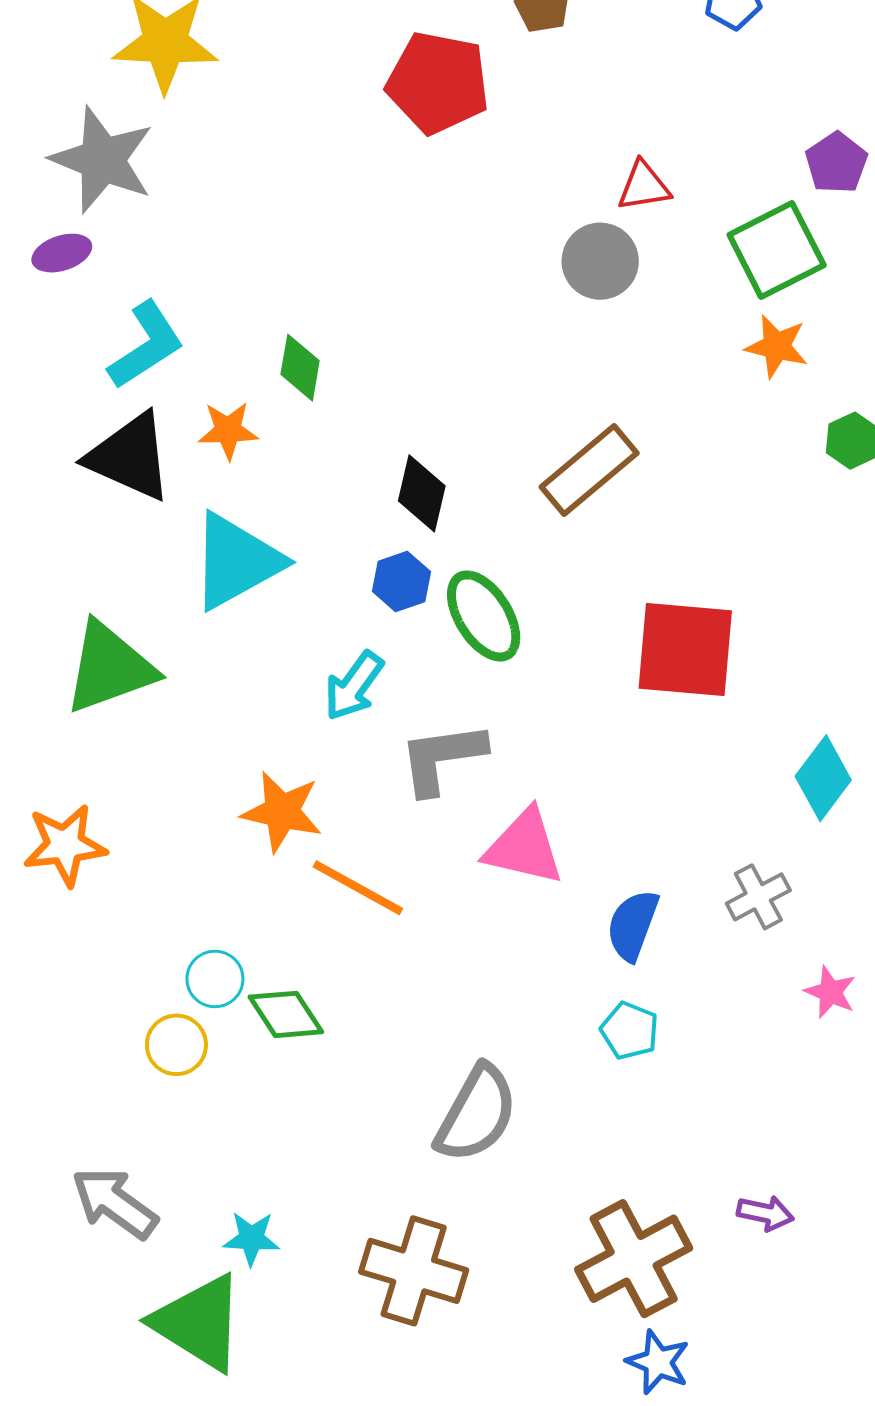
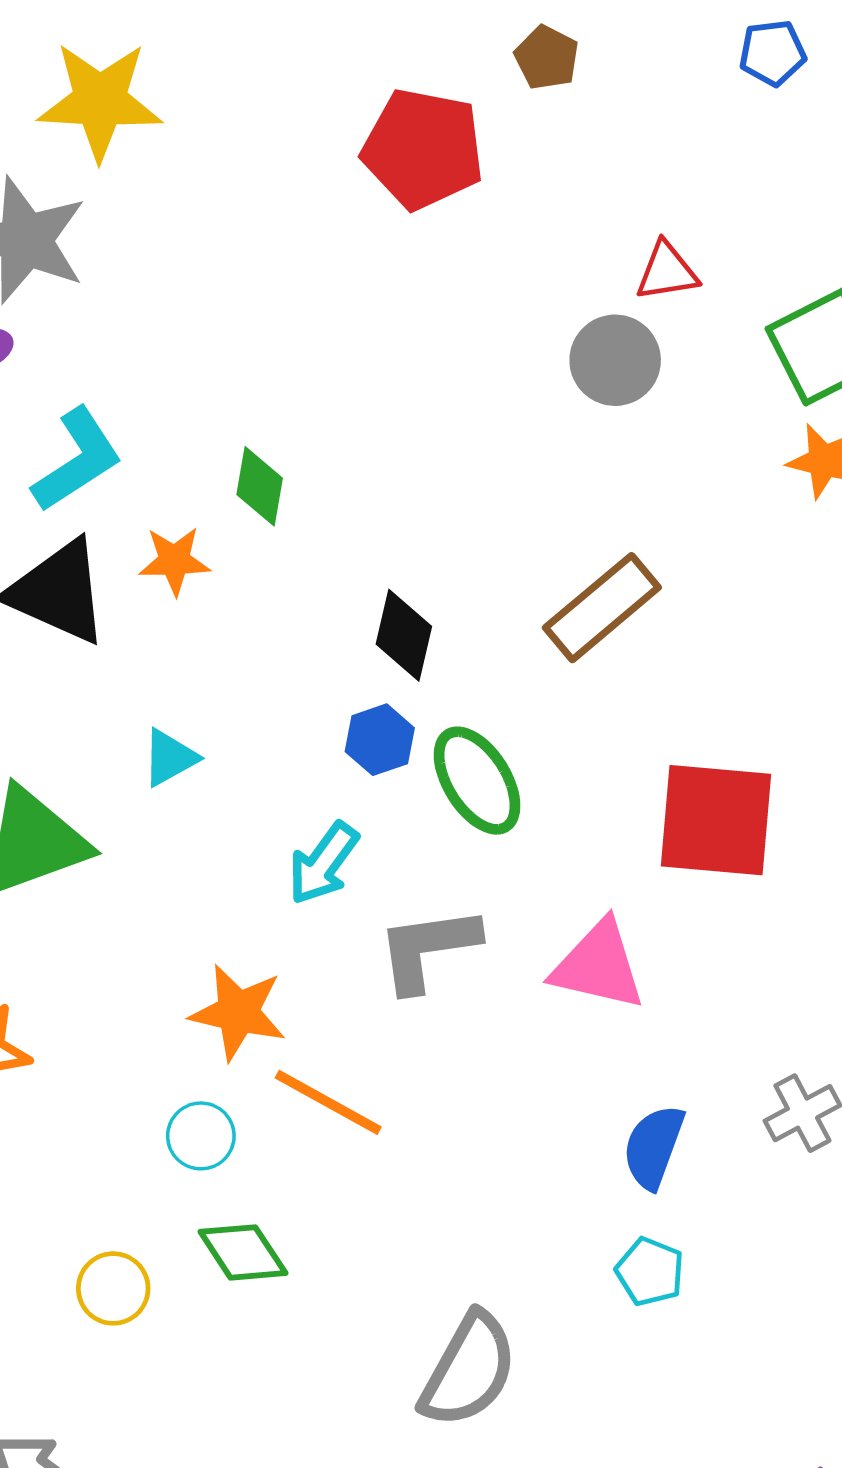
cyan triangle: (236, 561) -> (170, 758), moved, size x0.5
pink triangle: (524, 847) -> (598, 965), moved
cyan circle: (215, 979) -> (201, 1136), moved

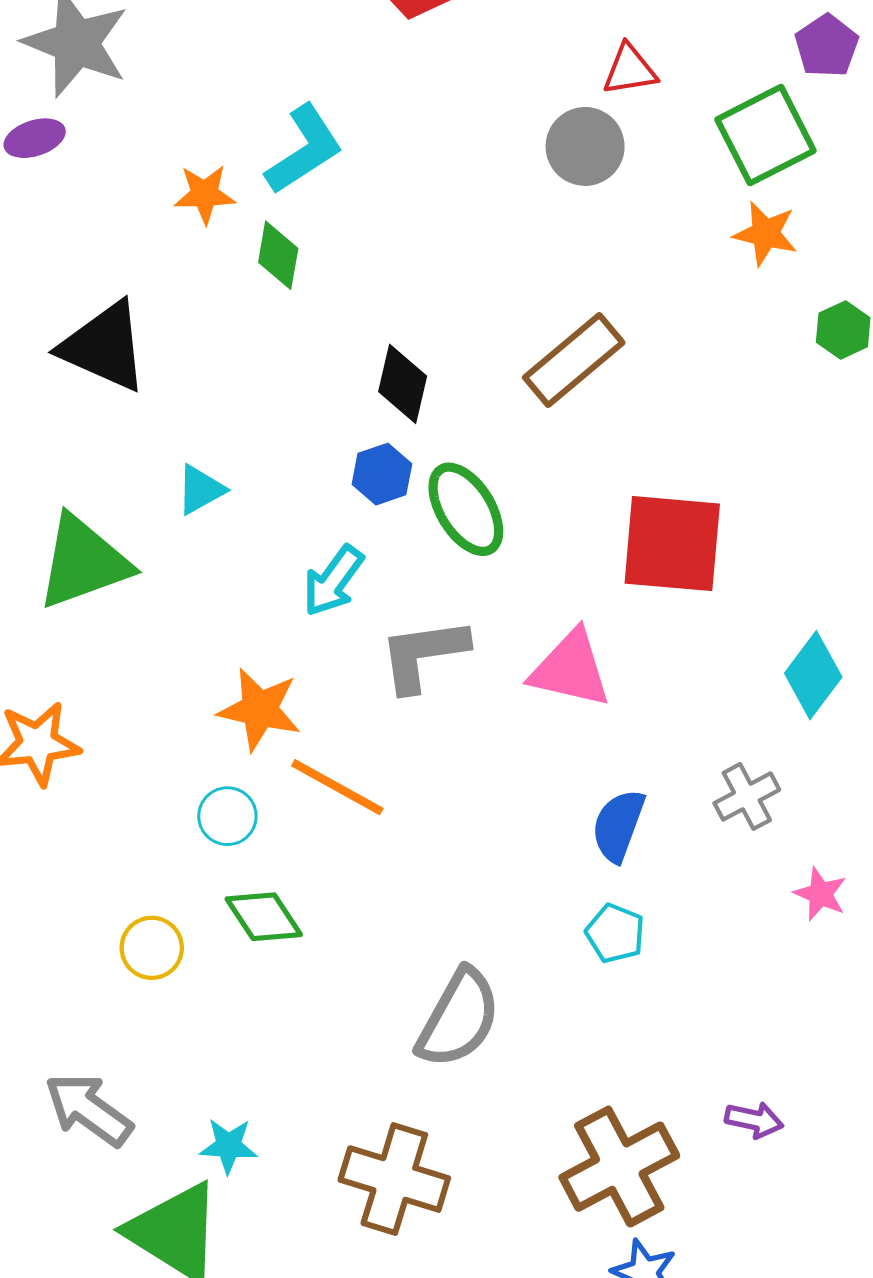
cyan L-shape: (77, 460) -> (304, 150), moved
orange star: (174, 561) -> (205, 194), moved

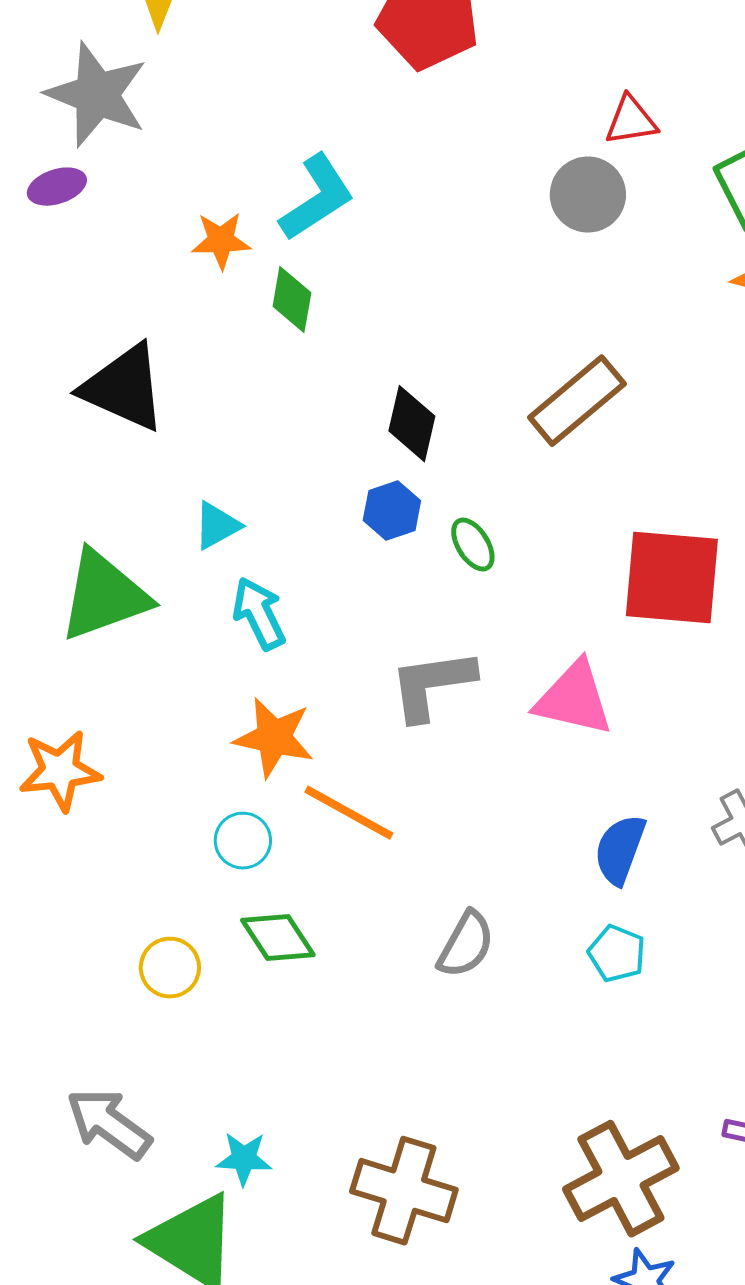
green ellipse: (466, 509) -> (473, 545), size x0.6
cyan arrow: (333, 581) -> (259, 614), moved, turned 118
gray semicircle: (459, 1018) -> (466, 945), moved, size x0.7

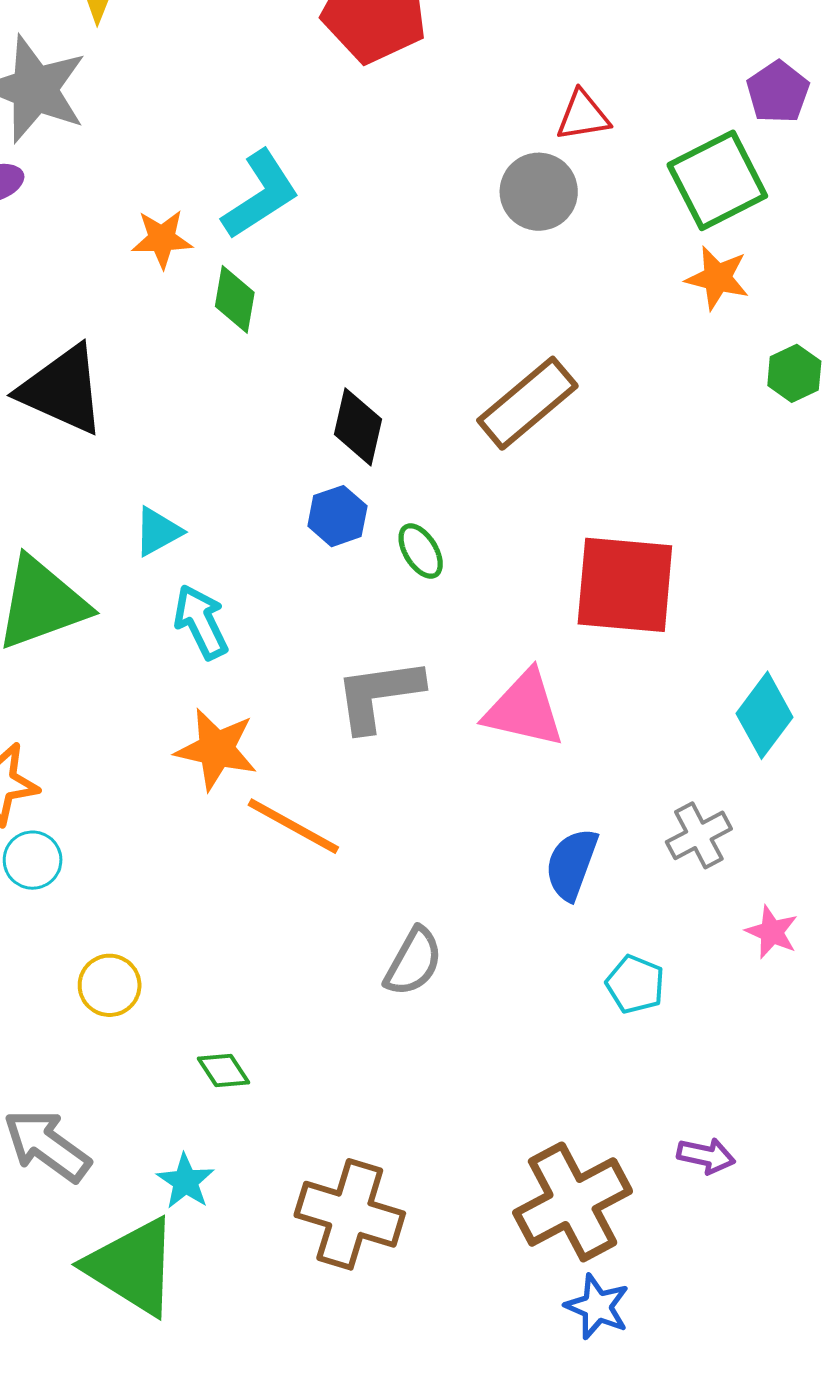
cyan circle: (243, 841) -> (33, 860), moved
green diamond: (278, 938) -> (223, 1071), moved, size x0.7
cyan pentagon: (617, 954) -> (635, 984), moved
cyan star: (244, 1159) -> (186, 1181), turned 30

